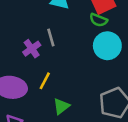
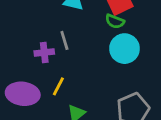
purple cross: (32, 49) -> (44, 52), turned 30

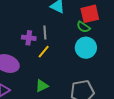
yellow line: (58, 86) -> (44, 52), moved

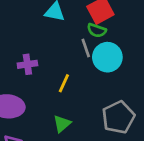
gray line: (45, 32) -> (86, 48), moved
yellow line: (44, 52) -> (64, 83), moved

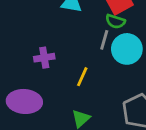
gray line: (86, 48) -> (104, 40), turned 36

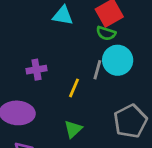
gray line: (104, 40) -> (97, 70), moved

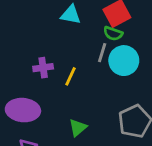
gray line: (97, 70) -> (102, 53), moved
yellow line: (74, 88) -> (70, 76), moved

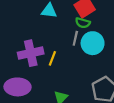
purple cross: (43, 68) -> (31, 53), size x1.6

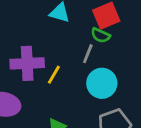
cyan circle: (93, 43) -> (102, 83), moved

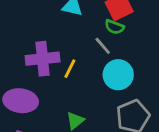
gray line: (88, 54) -> (103, 46), turned -60

